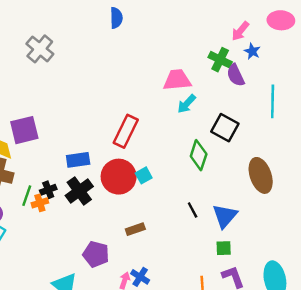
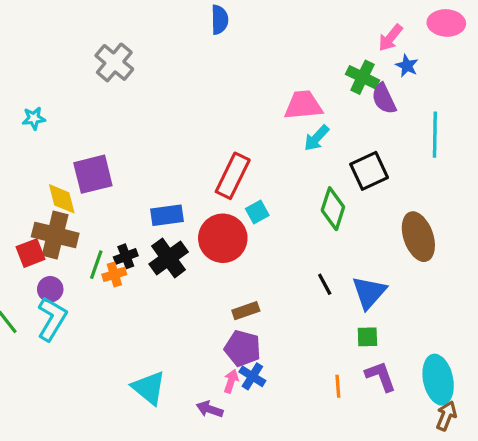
black square: (225, 128) -> (369, 171), turned 36
cyan square: (144, 175) -> (257, 212), moved
purple pentagon: (96, 254) -> (243, 348), moved

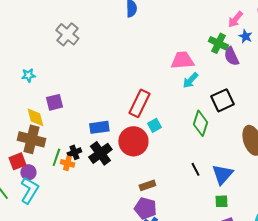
cyan star: (34, 118) -> (28, 75), moved
purple square: (93, 174) -> (54, 102), size x0.7
red square: (31, 253) -> (17, 161), moved
orange cross: (114, 274) -> (67, 163), turned 32

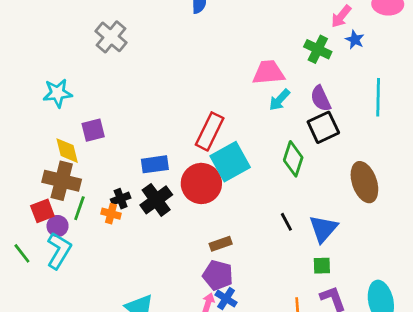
purple semicircle: (231, 56) -> (321, 99), moved
cyan star: (28, 75) -> (58, 93), size x1.5
cyan square: (154, 125) -> (230, 162), size x2.0
green line: (56, 157) -> (79, 208), moved

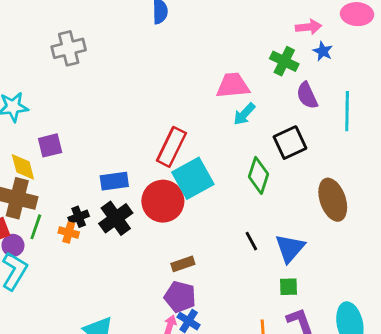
pink arrow: (341, 16) -> (308, 27), turned -135
gray cross: (111, 37) -> (69, 48), turned 36
purple semicircle: (321, 99) -> (307, 95), moved

